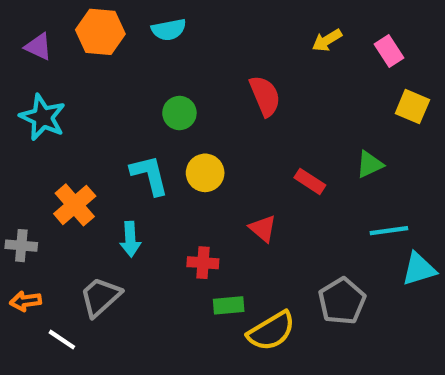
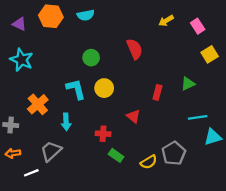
yellow square: (412, 107) -> (210, 54), turned 35
red rectangle: (310, 181) -> (157, 92), turned 72
green rectangle: (229, 305) -> (116, 155), turned 40
yellow semicircle: (271, 331) -> (149, 162), moved, size x0.7
white line: (62, 340) -> (31, 173), turned -56

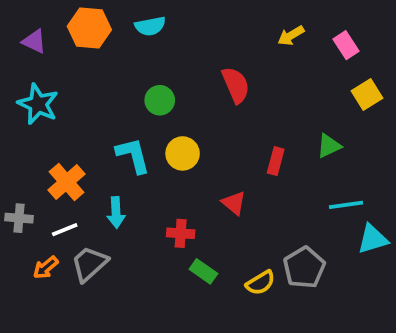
orange arrow: (13, 153) -> (46, 268), moved, turned -32
white line: (31, 173) -> (65, 230), moved

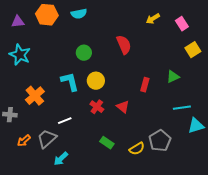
purple triangle: (34, 41) -> (18, 22), turned -32
cyan arrow: (116, 212) -> (61, 159), moved, turned 49
white line: (65, 230) -> (65, 121), moved
red cross: (181, 233) -> (97, 107), moved, turned 32

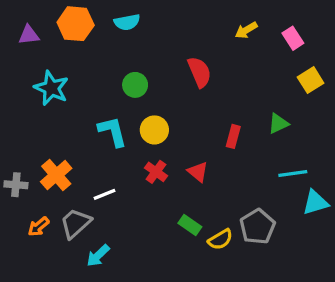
cyan star: (20, 55) -> (51, 88), moved
orange cross: (35, 96) -> (56, 175), moved
green rectangle: (107, 143) -> (190, 225), moved

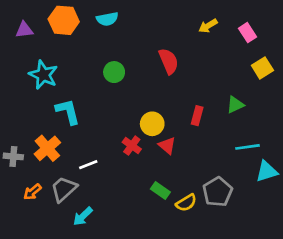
yellow circle: (154, 130) -> (152, 124), moved
cyan L-shape: (113, 132) -> (68, 112), moved

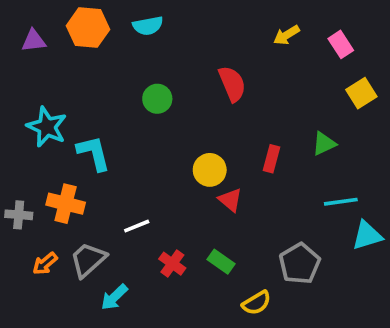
cyan star: (43, 75) -> (47, 127), moved
red cross: (132, 146) -> (172, 264), moved
orange cross: (47, 148) -> (66, 204), turned -35
white line: (88, 165) -> (137, 226), moved
yellow semicircle: (186, 203) -> (257, 303), moved

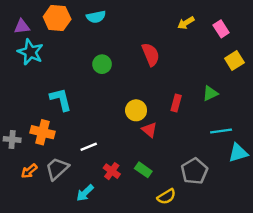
cyan star: (47, 127) -> (30, 52), moved
cyan arrow: (114, 297) -> (85, 193), moved

